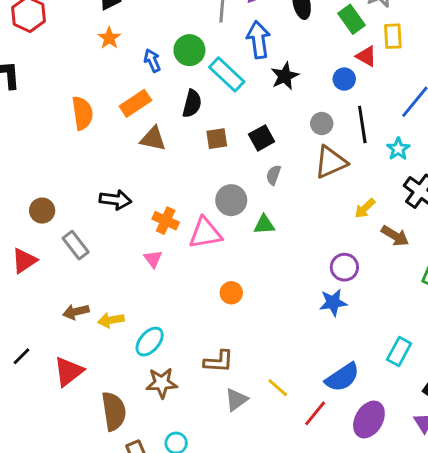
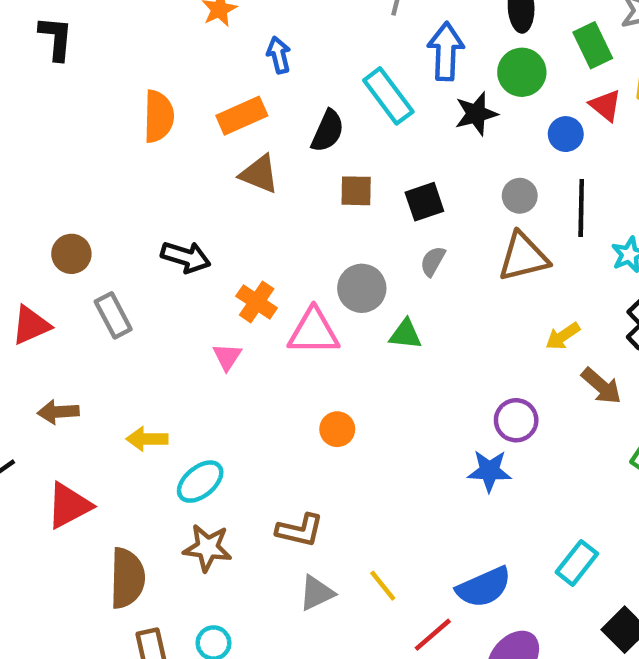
green circle: (189, 50) -> (522, 72), moved
brown arrow: (76, 312) -> (58, 412), moved

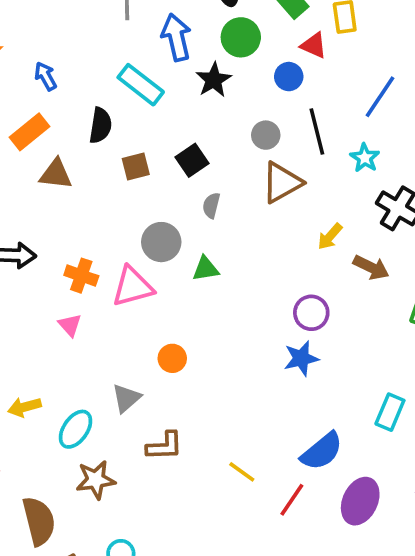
gray triangle: (317, 593) -> (126, 398), moved

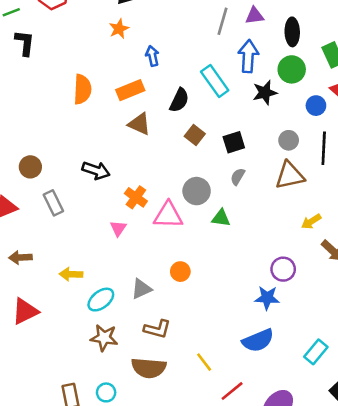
brown square: (136, 166) -> (195, 135), turned 36
blue semicircle: (322, 451) -> (258, 340), moved
brown semicircle: (39, 521) -> (149, 368), moved, turned 92

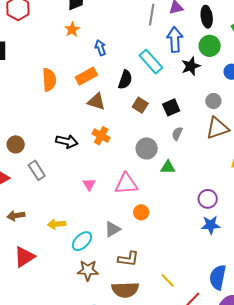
orange cross: (136, 197) -> (101, 136), moved
pink triangle: (168, 215) -> (126, 184), moved
purple circle: (283, 269) -> (208, 199), moved
blue semicircle: (258, 340) -> (218, 277), moved, turned 130

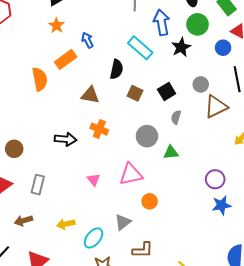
orange rectangle: (86, 76) -> (66, 59), moved
gray circle: (213, 101) -> (201, 84), moved
gray rectangle: (37, 170) -> (38, 185), moved, turned 54

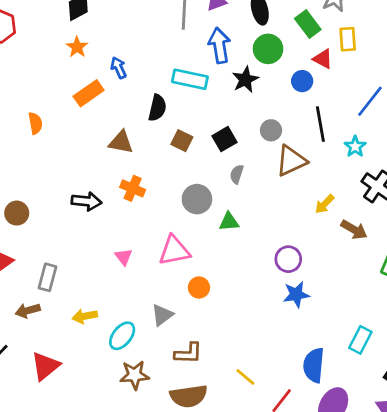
cyan rectangle: (140, 48) -> (190, 79), turned -30
orange semicircle: (40, 79) -> (35, 123), moved, size x0.7
gray rectangle: (38, 185) -> (47, 277), moved

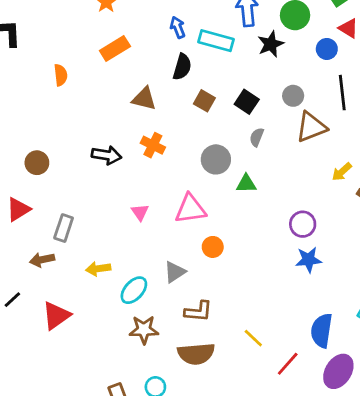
blue arrow: (119, 68) -> (178, 27), moved
black square: (225, 139) -> (247, 102), turned -30

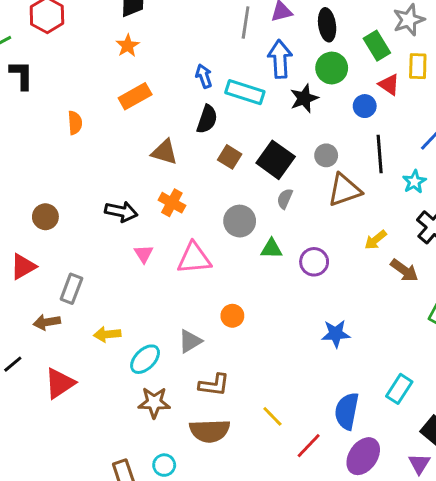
black square: (247, 102) -> (276, 160), size x1.4
pink triangle: (190, 209) -> (194, 258), moved
pink triangle: (140, 212) -> (144, 254), moved
purple circle: (303, 224) -> (314, 262), moved

